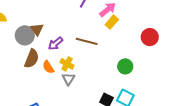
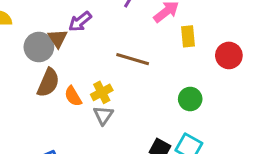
yellow rectangle: (112, 22) -> (188, 36), moved, turned -48
purple arrow: (56, 44) -> (80, 22), moved
yellow cross: (67, 64) -> (102, 92), turned 32

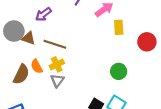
brown triangle: (58, 38) -> (29, 38), moved, turned -40
brown line: (133, 59) -> (55, 44), moved
brown semicircle: (48, 83) -> (21, 74), moved

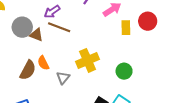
red circle: (147, 42) -> (148, 21), moved
brown line: (55, 44) -> (59, 27), moved
yellow cross: (57, 64) -> (88, 60), moved, size x1.5

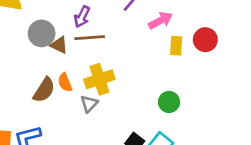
purple arrow: (52, 12) -> (82, 17), turned -35
brown line: (59, 27) -> (90, 38), turned -30
yellow cross: (88, 60) -> (99, 79), moved

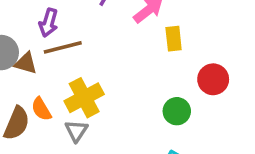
red circle: (205, 40) -> (213, 79), moved

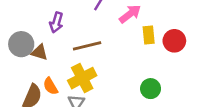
brown line: (63, 47) -> (87, 46), moved
red circle: (213, 79) -> (174, 41), moved

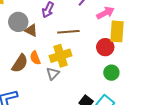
yellow rectangle: (149, 35) -> (117, 31), size x1.5
red circle: (174, 41) -> (105, 47), moved

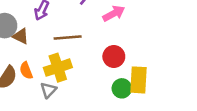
yellow rectangle: (117, 31) -> (138, 80), moved

